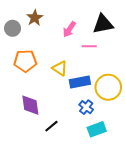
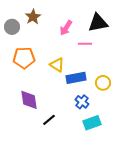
yellow circle: (108, 87) -> (103, 83), size x0.6

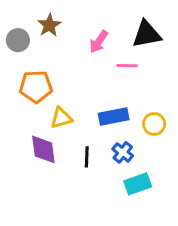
yellow triangle: (57, 65) -> (61, 118), moved, turned -49
black line: (49, 120) -> (87, 157), moved, turned -48

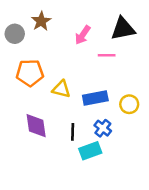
yellow triangle: (61, 118) -> (61, 89), moved, turned 30
cyan rectangle: (138, 184) -> (90, 151), moved

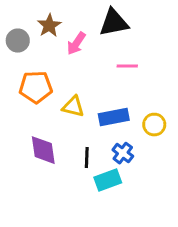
black triangle: (123, 29) -> (114, 23), moved
pink arrow: (83, 35) -> (76, 44), moved

